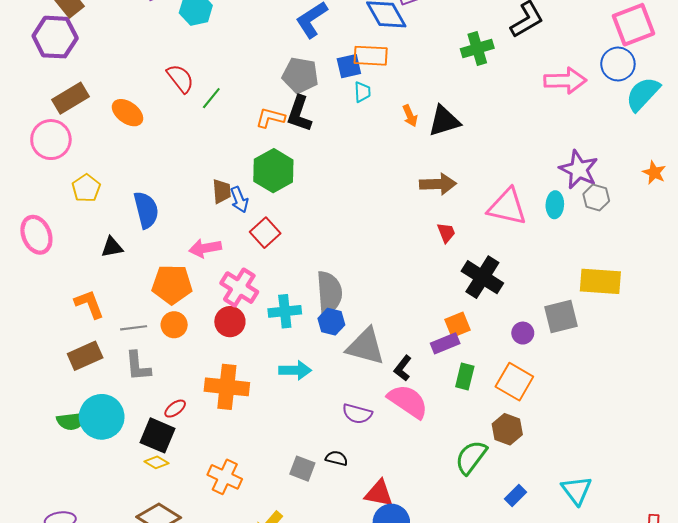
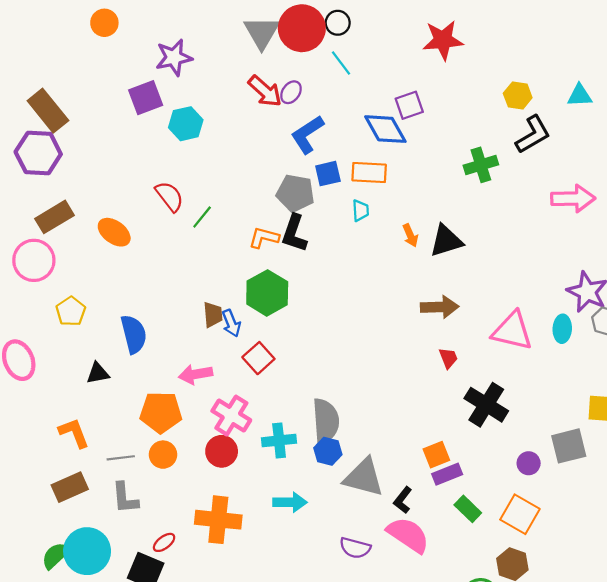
blue square: (349, 66) -> (328, 174), moved
orange square: (458, 325) -> (436, 455), moved
green rectangle: (465, 376) -> (468, 509), turned -60
green semicircle: (72, 421) -> (56, 555), turned 144

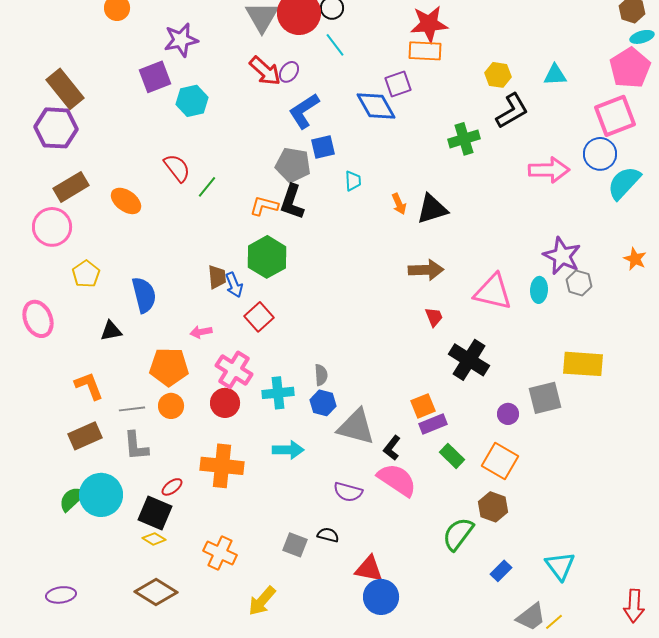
orange rectangle: (369, 172) -> (425, 51), moved
pink arrow: (196, 374) -> (201, 332), size x0.7
gray semicircle: (326, 421) -> (321, 375), size x0.5

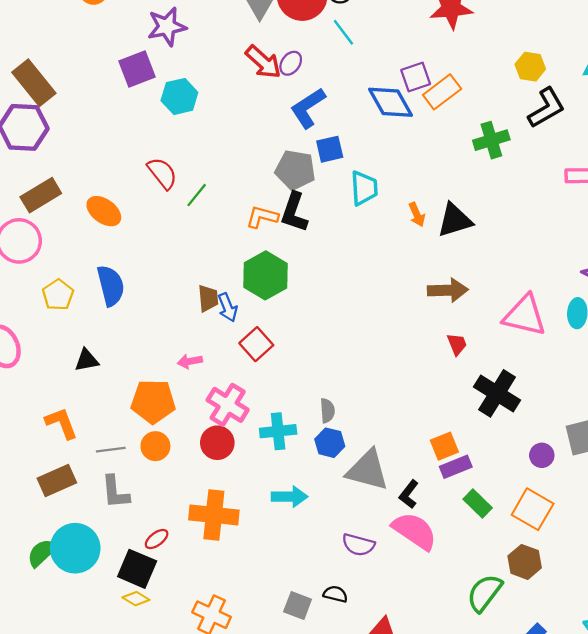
orange rectangle: (425, 51) -> (442, 92), moved, turned -40
cyan trapezoid: (353, 181) -> (364, 188), size x1.5
blue semicircle: (144, 295) -> (111, 286), moved

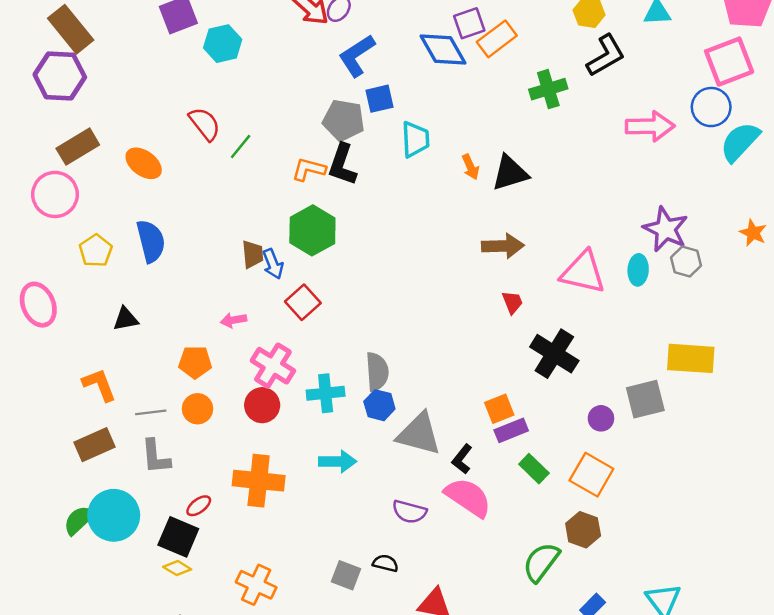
orange pentagon: (153, 401) -> (195, 362), size x0.7
gray semicircle: (327, 411) -> (377, 372), size x1.5

